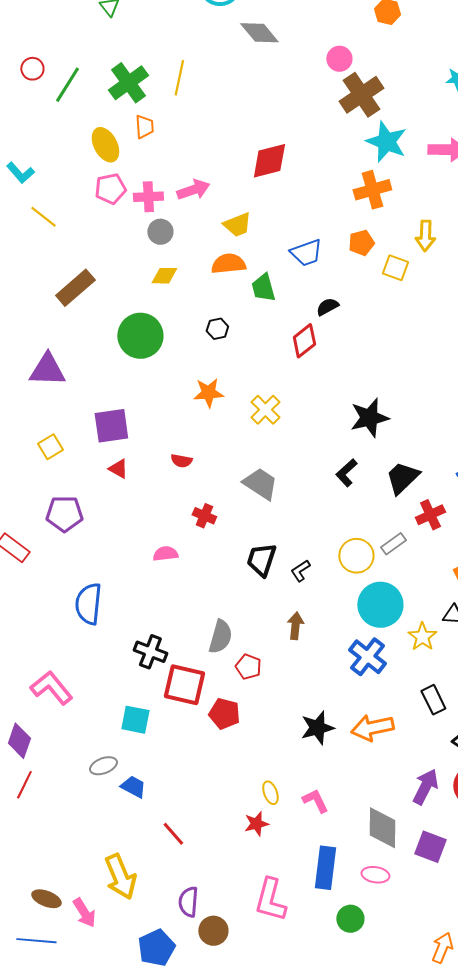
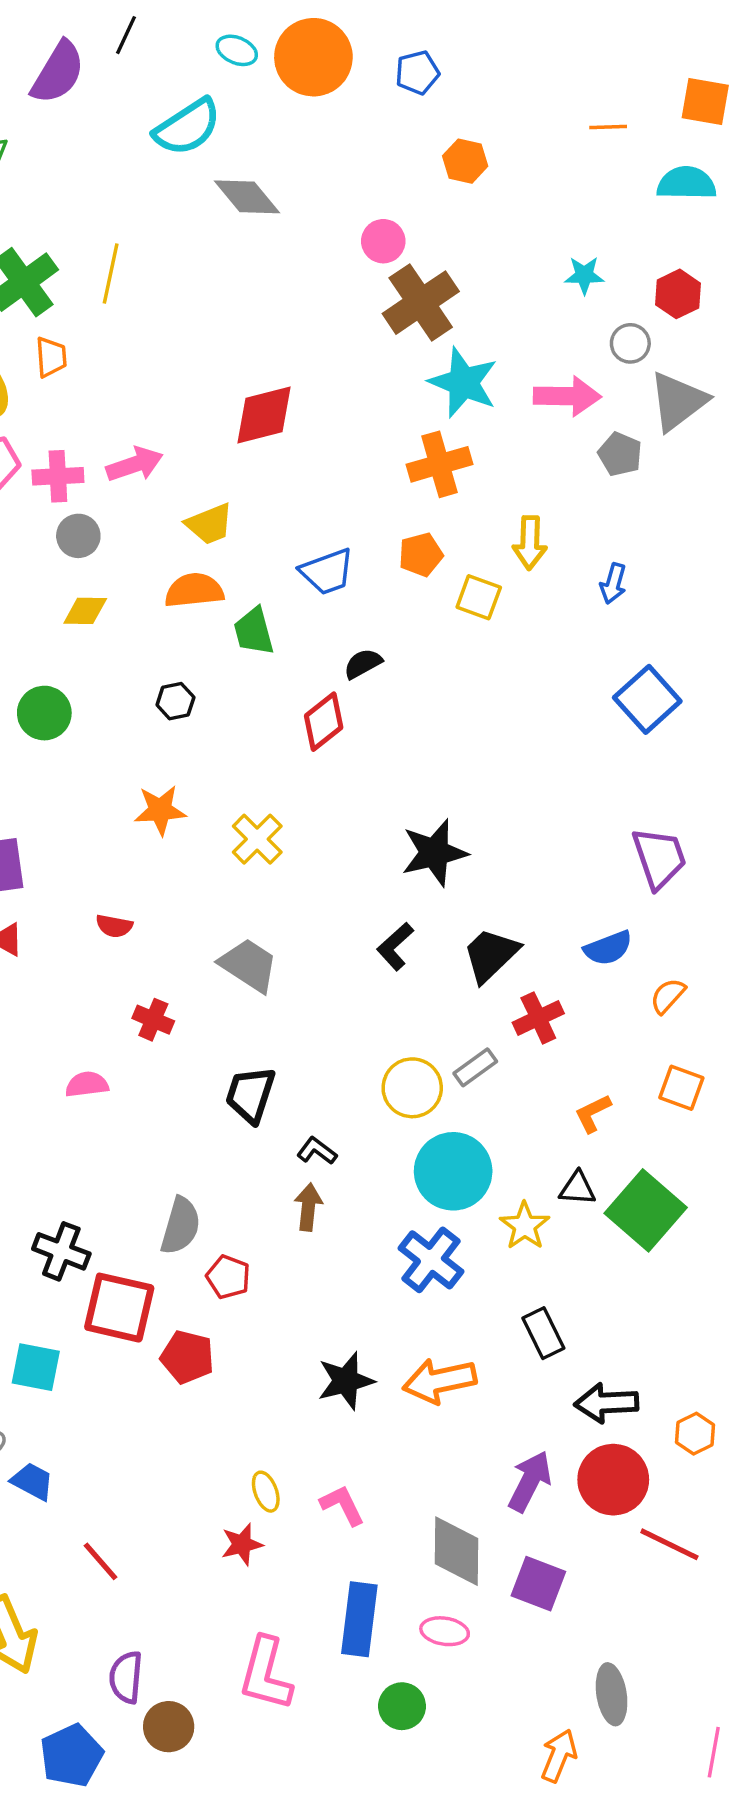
green circle: (140, 336) -> (44, 713), size x0.7
black L-shape: (300, 571) -> (317, 1151), moved, turned 70

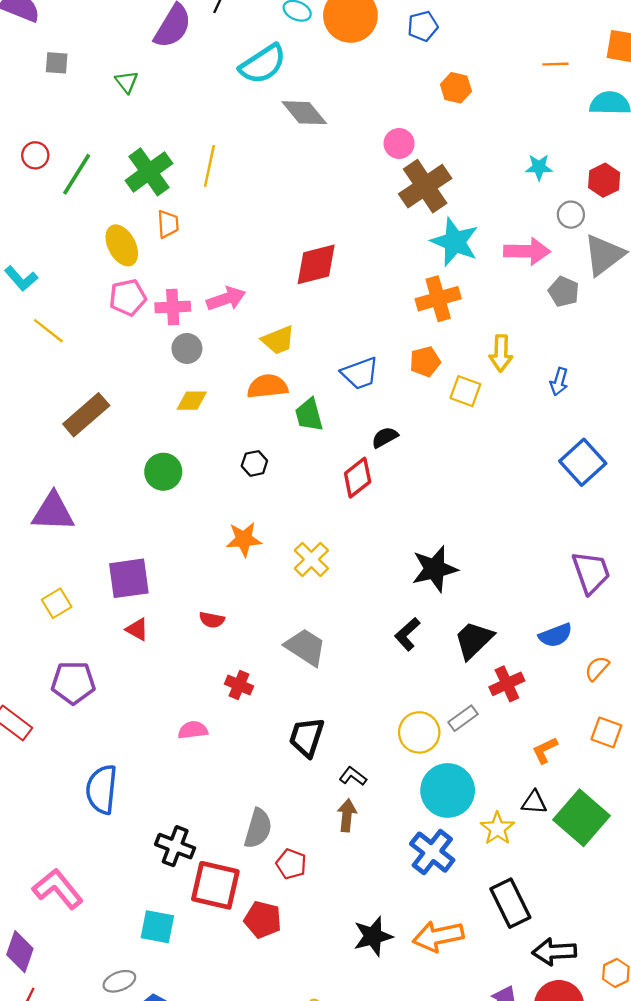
black rectangle: (543, 1333) -> (510, 903), size x1.4

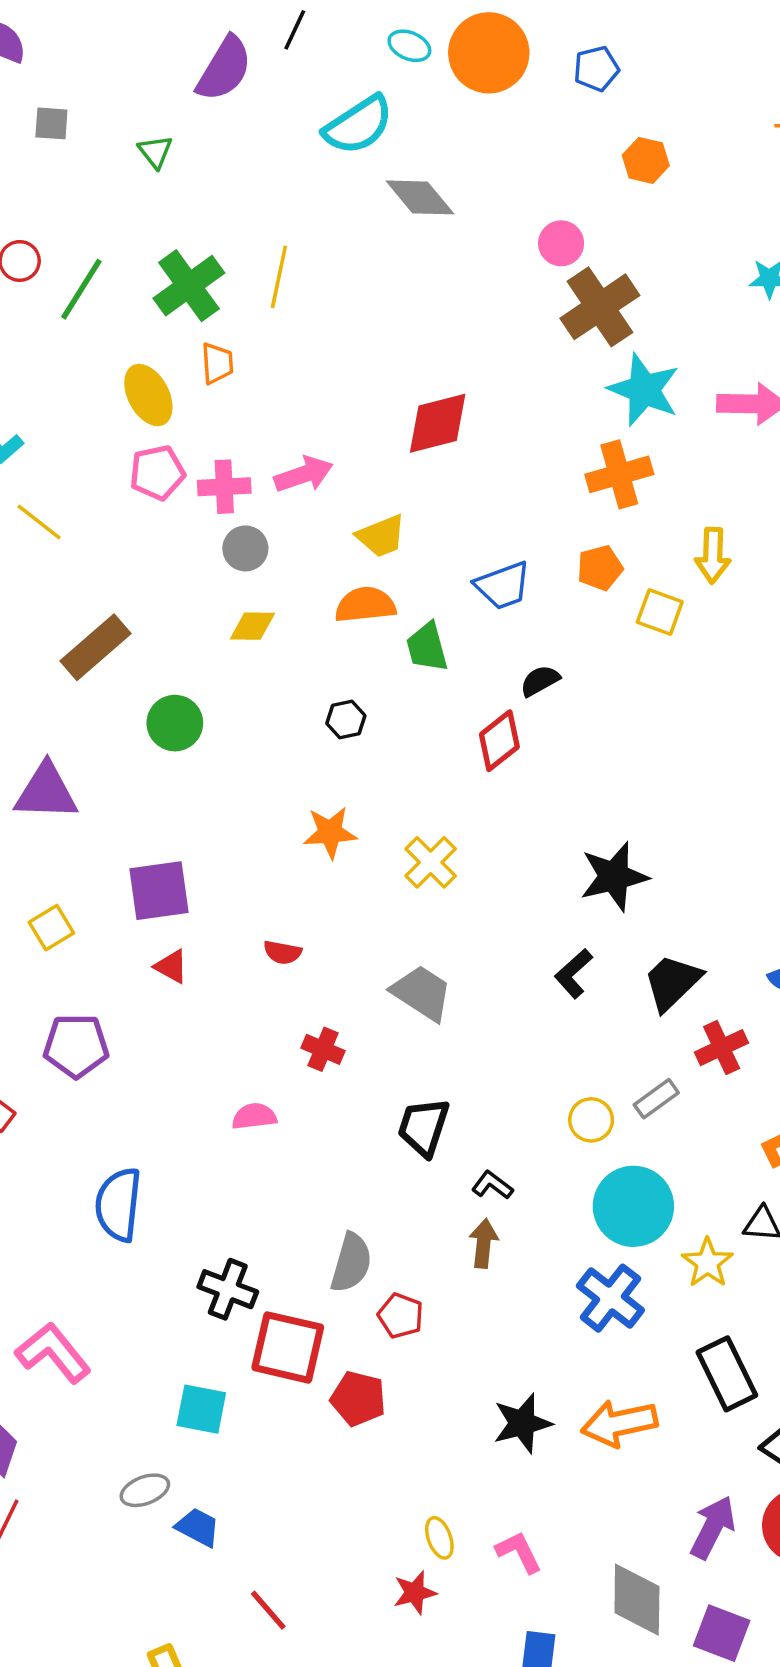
green circle: (163, 472) -> (175, 723), moved
yellow circle: (419, 732) -> (591, 1120), size x0.7

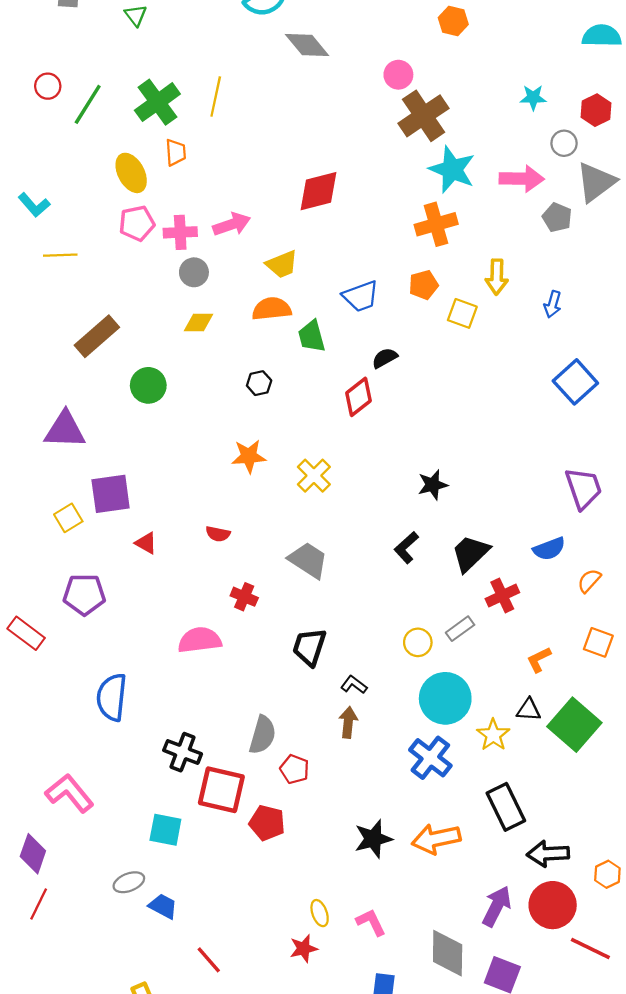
yellow line: (39, 522) -> (60, 255), turned -40
black star: (614, 876) -> (433, 485), size x0.7
purple square: (159, 891) -> (111, 494), moved
pink semicircle: (254, 1116) -> (200, 640), size x1.5

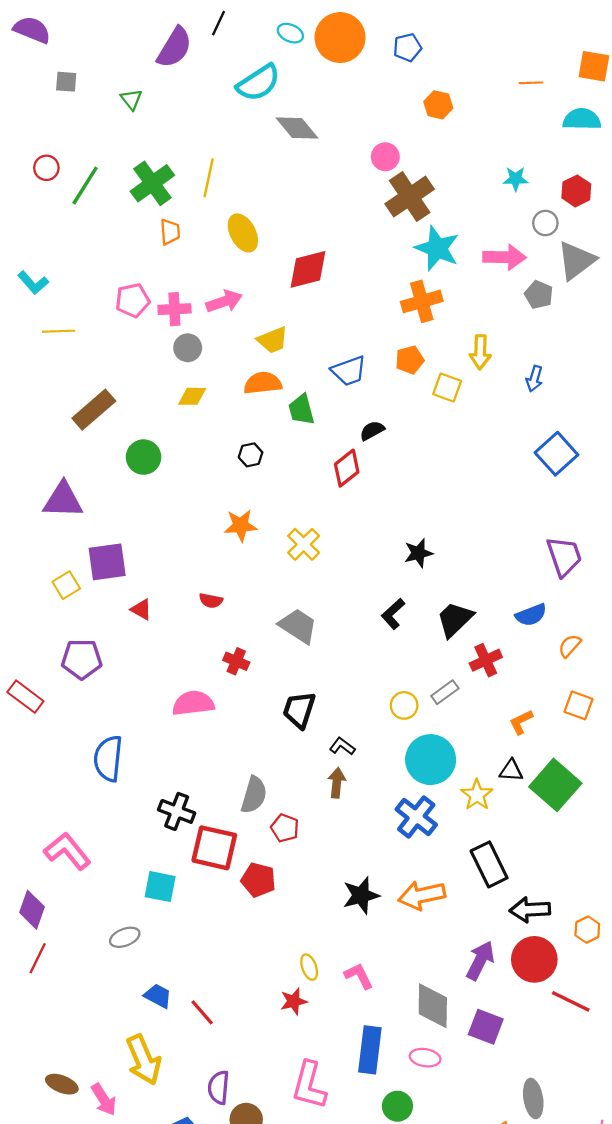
yellow ellipse: (131, 173) -> (243, 233), moved
blue trapezoid: (163, 906) -> (158, 996), moved

